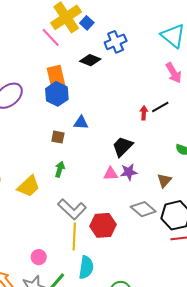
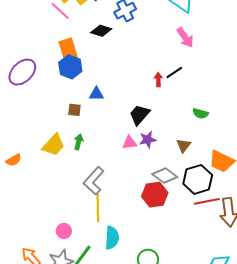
yellow trapezoid: (29, 186) -> (54, 145), moved
gray L-shape: (72, 209) -> (94, 181), turned 92
red hexagon: (103, 225) -> (155, 195), moved

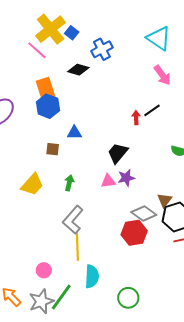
green arrow: (79, 142) -> (69, 183), moved
brown triangle: (184, 145) -> (165, 200), moved

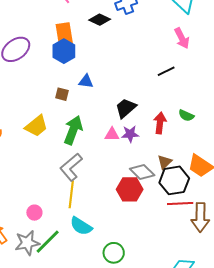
red arrow: (136, 118) -> (160, 123), moved, size x1.5
green arrow: (69, 183) -> (73, 130), size x1.8
cyan semicircle: (92, 276) -> (81, 226), turned 110

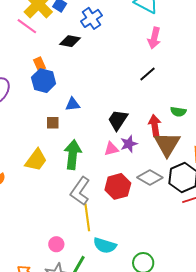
orange rectangle: (64, 34) -> (40, 64), size x0.6
pink arrow: (182, 38) -> (154, 38), turned 55
brown triangle: (165, 162) -> (167, 144), moved, size x1.8
red hexagon: (130, 189) -> (118, 186), moved

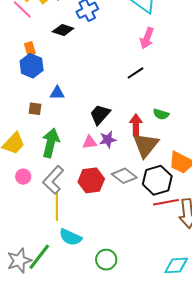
pink circle: (56, 244) -> (23, 177), moved

